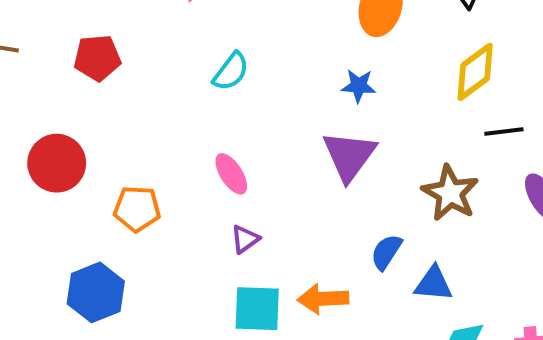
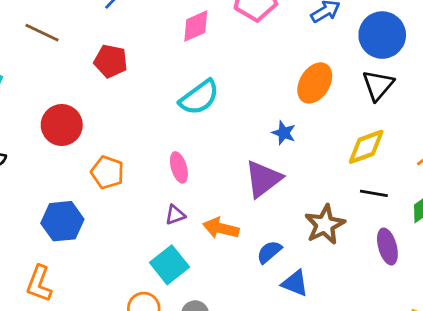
cyan semicircle: (231, 71) -> (199, 97), size x1.4
orange arrow: (323, 299) -> (221, 228), moved
cyan square: (257, 309) -> (170, 265), turned 33

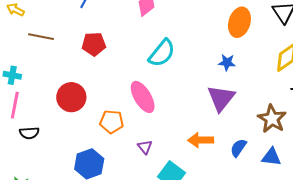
pink ellipse: (179, 167) -> (143, 97), moved, size x1.5
purple triangle: (175, 215) -> (145, 147), moved, turned -35
blue triangle: (295, 283) -> (271, 157), moved

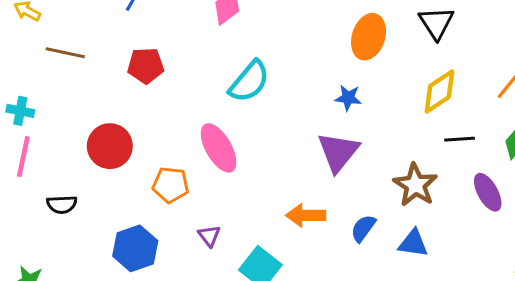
black semicircle: (29, 133) -> (62, 204), moved
purple triangle: (145, 147) -> (209, 236), moved

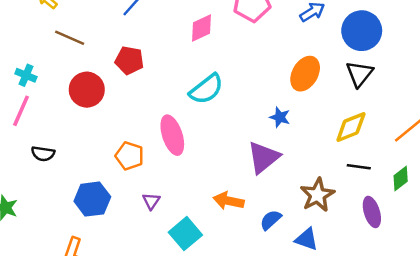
red circle: (110, 146) -> (87, 90), moved

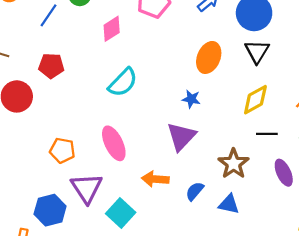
pink ellipse: (172, 135) -> (114, 143), moved
blue hexagon: (92, 199) -> (50, 210), moved
purple triangle: (151, 201) -> (87, 188), size x2.0

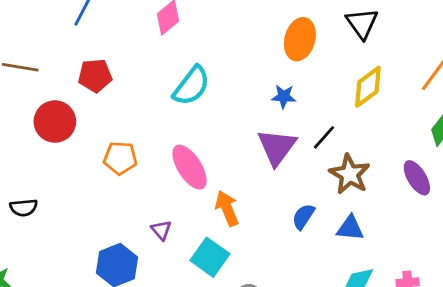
black line: (267, 134) -> (324, 137), moved, turned -42
orange pentagon: (62, 150) -> (120, 158), moved
orange arrow: (155, 179) -> (227, 208), moved, turned 70
purple triangle: (87, 188) -> (161, 230), size x0.5

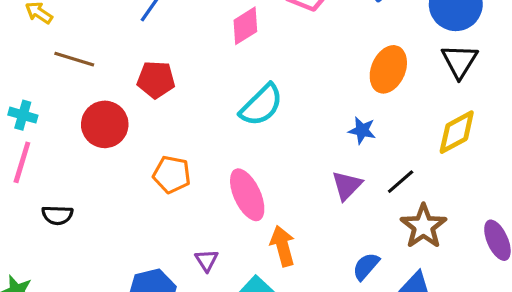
purple triangle: (277, 147) -> (347, 185), size x0.7

